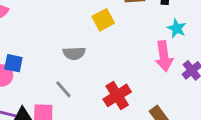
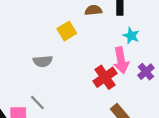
gray line: (63, 89) -> (37, 102), moved
red cross: (117, 95) -> (105, 77), moved

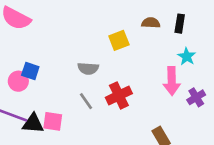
red cross: (105, 77) -> (119, 95), moved
gray line: (37, 102) -> (86, 101), moved

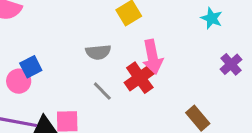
blue square: (30, 71) -> (31, 67), turned -36
pink arrow: (172, 81) -> (153, 57), moved

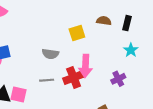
purple cross: (231, 64) -> (118, 79), moved
gray line: (102, 91) -> (47, 80), turned -64

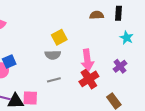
yellow square: (77, 33) -> (59, 37), moved
red cross: (74, 78) -> (89, 79), moved

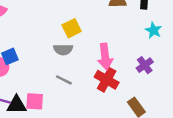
red cross: (89, 79) -> (107, 80), turned -30
gray line: (54, 80) -> (64, 80), turned 40

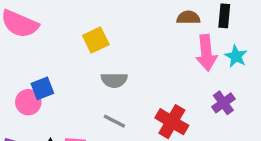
yellow square: (72, 28) -> (96, 40), moved
pink arrow: (105, 57) -> (206, 53), moved

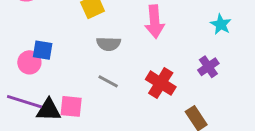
pink arrow: (206, 53) -> (155, 22), moved
blue square: (42, 88) -> (43, 50), turned 30

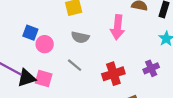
pink circle: (29, 62) -> (45, 44), moved
red cross: (161, 83) -> (113, 74), turned 30
black triangle: (49, 110) -> (26, 78), turned -30

